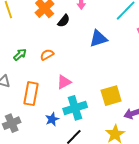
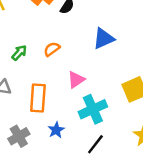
blue triangle: (98, 39) -> (104, 39), moved
blue star: (52, 119) -> (56, 130), moved

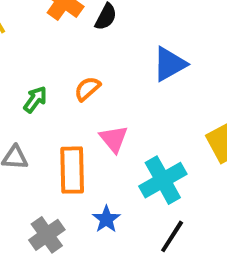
pink triangle: (76, 80) -> (114, 139), moved, turned -30

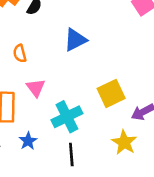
orange semicircle: (87, 89) -> (20, 53), turned -66
black line: (172, 236) -> (71, 155), turned -40

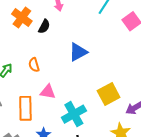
pink triangle: (36, 88) -> (48, 92), turned -42

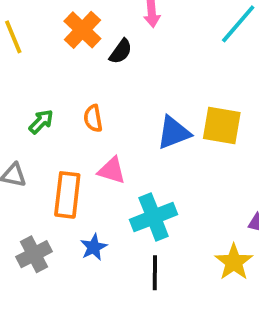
blue triangle: (78, 52) -> (174, 133), moved
yellow square: (109, 94) -> (222, 125), moved, turned 30

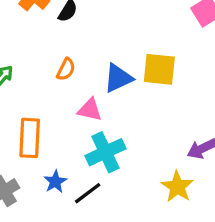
orange semicircle: (93, 118) -> (66, 69), moved, turned -140
pink triangle: (112, 170) -> (90, 110), moved
black line: (155, 273) -> (88, 193), moved, turned 56

